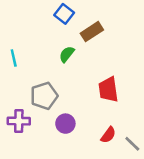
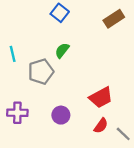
brown rectangle: (92, 32) -> (114, 19), moved
red trapezoid: (108, 90) -> (101, 97), moved, turned -110
gray pentagon: (44, 96) -> (41, 72), moved

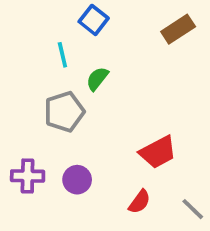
cyan line: (13, 54) -> (62, 55), moved
purple circle: (61, 115) -> (77, 180), moved
red semicircle: (101, 126) -> (140, 202), moved

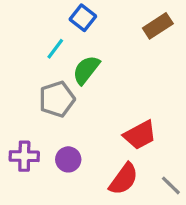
cyan line: (62, 55) -> (55, 49), turned 50
green semicircle: (97, 79) -> (86, 70), size x1.4
red semicircle: (140, 202) -> (124, 179), size x1.5

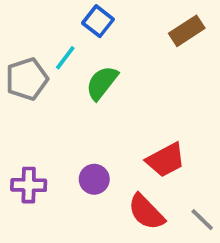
gray pentagon: (57, 99) -> (27, 79), moved
purple circle: (68, 159) -> (94, 179), moved
red semicircle: (124, 179) -> (146, 212), turned 100

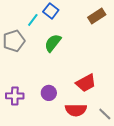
cyan line: (65, 58) -> (33, 20), moved
red semicircle: (146, 212) -> (76, 110), turned -45

